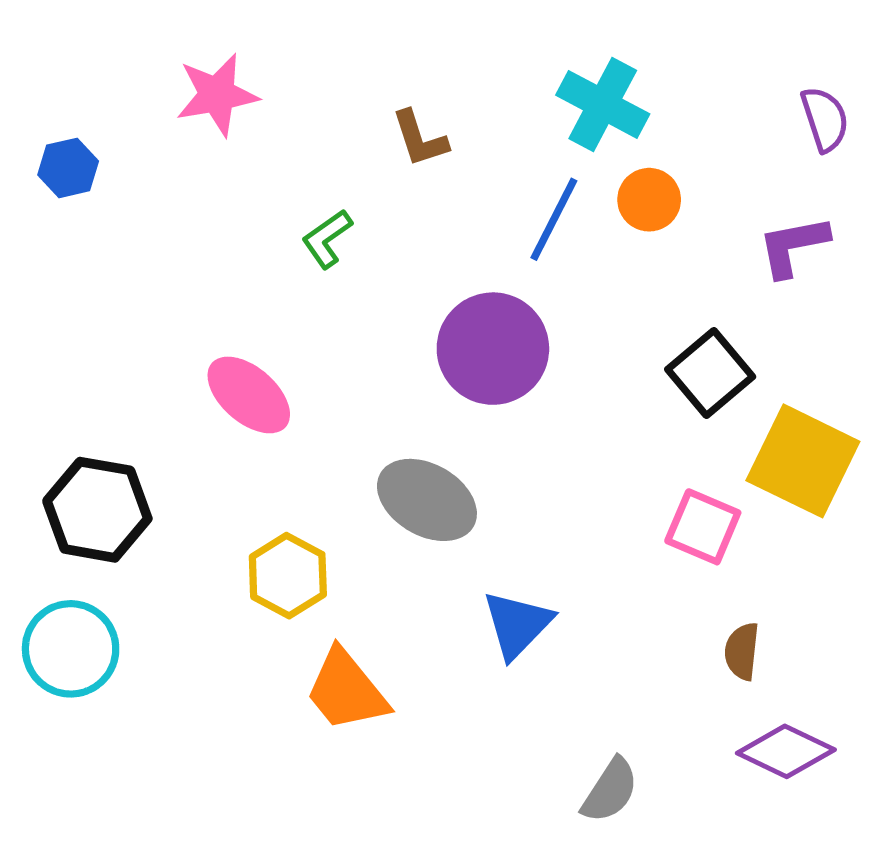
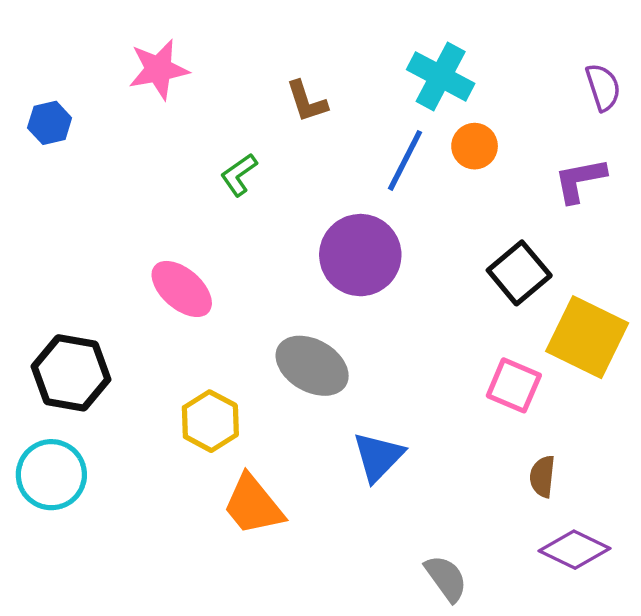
gray semicircle: (610, 790) -> (446, 578), turned -69

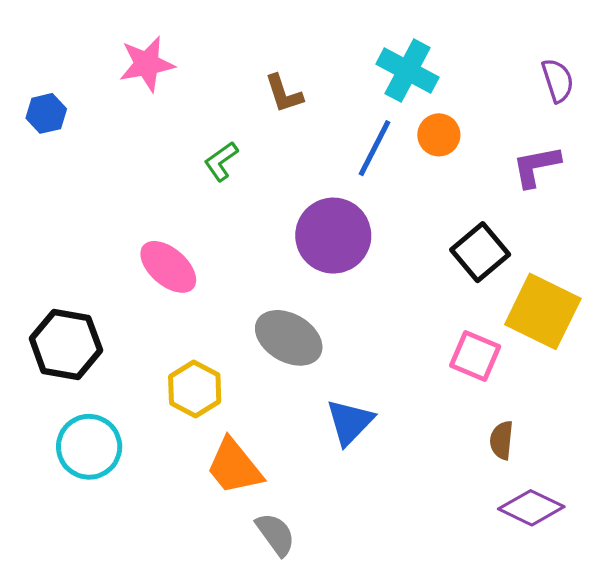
cyan circle: (51, 475) -> (89, 447), moved
gray semicircle: (446, 578) -> (276, 534), moved

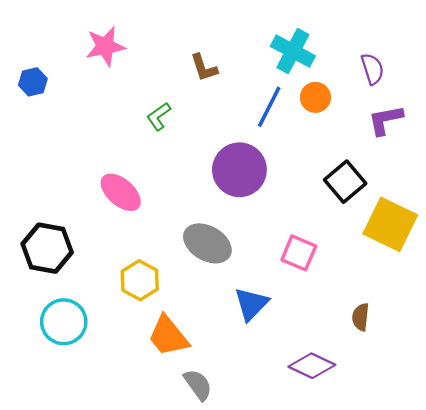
purple semicircle: (558, 80) -> (372, 69), moved
pink square: (475, 356) -> (299, 253), moved
purple diamond: (531, 508) -> (312, 366), moved

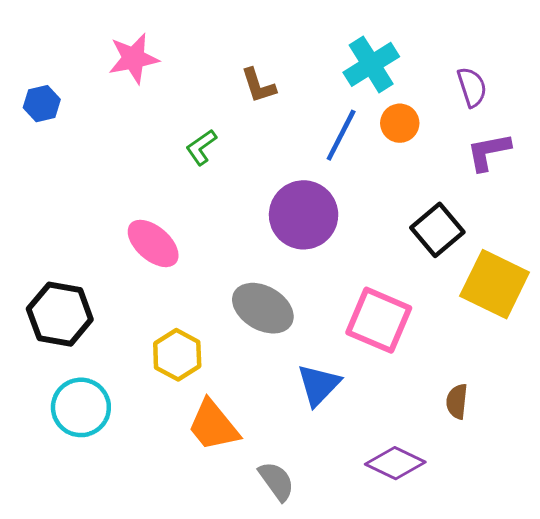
cyan cross: (293, 51) -> (371, 64), turned 30
pink square: (299, 253) -> (379, 320), size x1.4
gray semicircle: (198, 385) -> (276, 481), moved

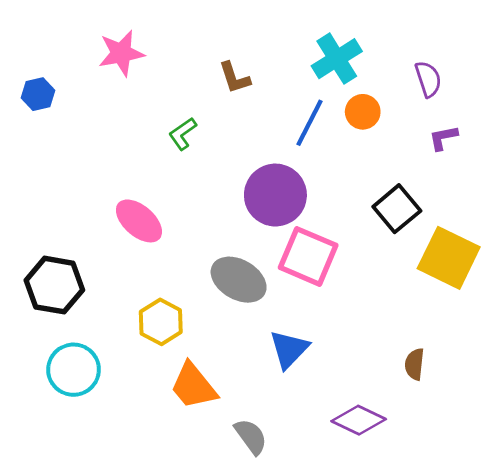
purple L-shape: (489, 152) -> (443, 138), size x0.7
pink square: (379, 320) -> (308, 256), moved

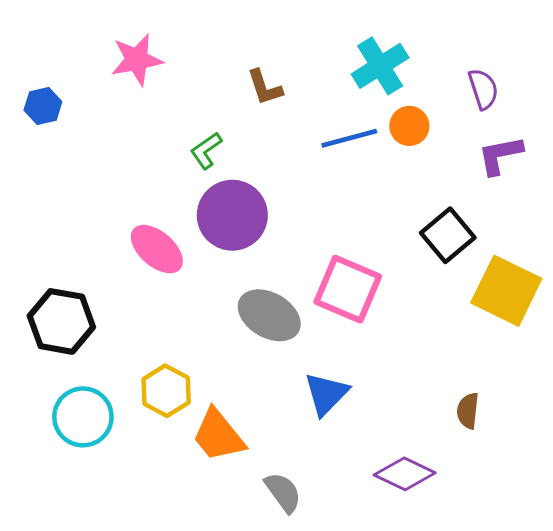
blue line: (309, 123) -> (349, 138), turned 48
purple L-shape: (443, 138) -> (500, 155), size x1.4
purple circle: (275, 195) -> (232, 215), moved
yellow hexagon: (161, 322) -> (166, 391), moved

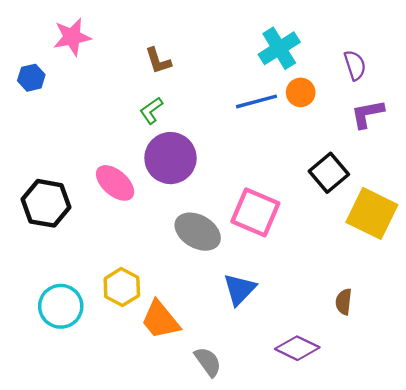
pink star: (137, 60) -> (72, 37), moved
brown L-shape: (265, 87) -> (158, 61), moved
black hexagon: (61, 321) -> (46, 203), moved

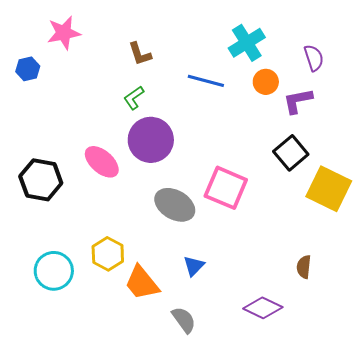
blue line: (257, 101) -> (206, 81), moved, turned 30
purple L-shape: (367, 114) -> (298, 101), moved
blue triangle: (240, 289) -> (194, 266), moved, size x0.7

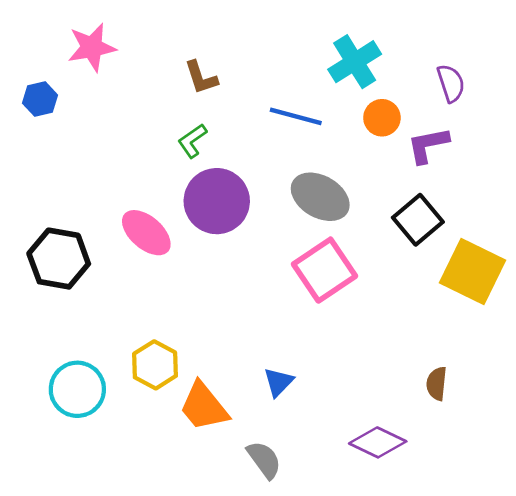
pink square: (226, 188) -> (324, 270), turned 33
gray ellipse: (175, 205) -> (320, 197), moved

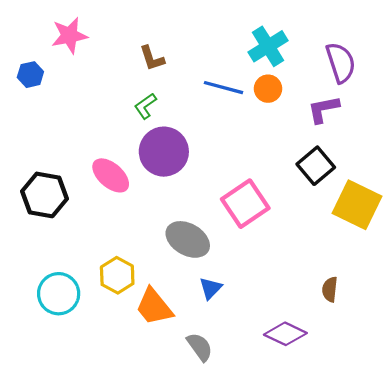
purple semicircle: (451, 83) -> (341, 63), size x1.4
orange circle: (382, 118) -> (268, 89), moved
gray ellipse: (320, 197) -> (188, 239), moved

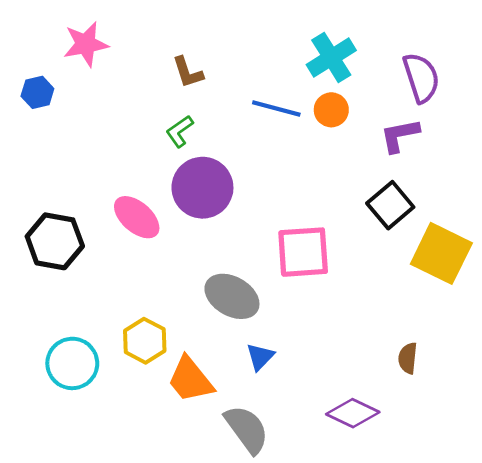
pink square: (245, 204) -> (303, 252), turned 30
gray semicircle: (200, 347) -> (247, 429), size x1.4

